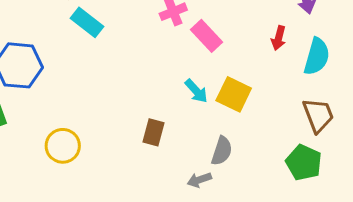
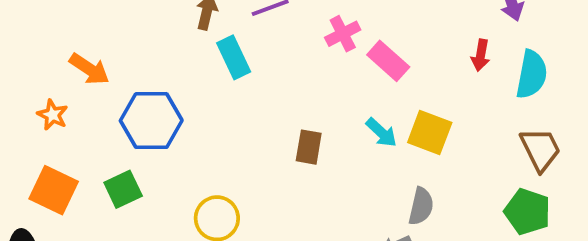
cyan rectangle: (87, 22) -> (234, 57), turned 32
brown rectangle: (154, 132) -> (309, 147), moved

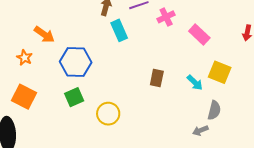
pink cross: (343, 34) -> (166, 17), moved
cyan arrow: (381, 133) -> (195, 83), moved
green square: (123, 189) -> (74, 97), moved

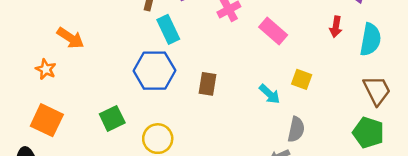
blue hexagon: (76, 62) -> (154, 71), moved
yellow square: (220, 72) -> (302, 79), size x0.7
brown rectangle: (157, 78) -> (207, 84), moved

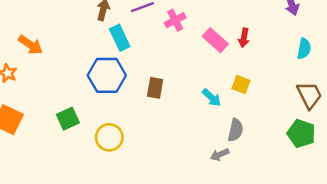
red arrow: (336, 27) -> (244, 38), moved
cyan semicircle: (370, 39) -> (304, 49), size x0.7

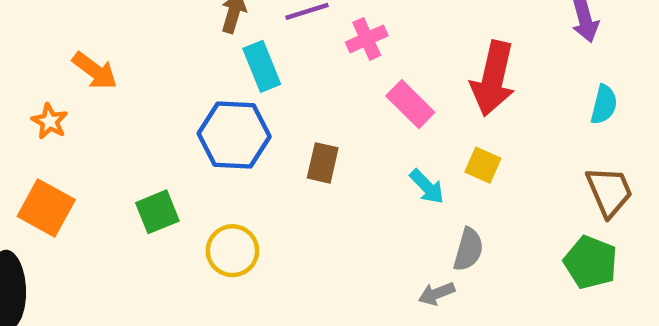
red arrow: (244, 38) -> (493, 79), size x2.0
pink rectangle: (215, 40) -> (410, 104), moved

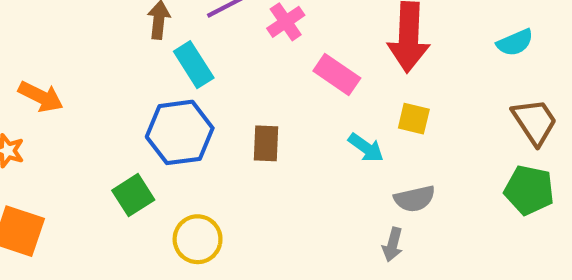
cyan semicircle: (604, 105) -> (515, 43), turned 63
green square: (157, 212) -> (133, 195), moved
gray semicircle: (468, 250) -> (415, 199), turned 72
gray arrow: (437, 294) -> (393, 245), turned -44

